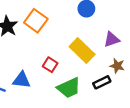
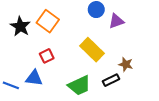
purple triangle: (112, 39) -> (116, 21), moved
red square: (50, 65) -> (47, 56), moved, turned 32

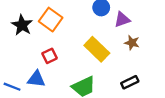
brown star: (126, 64) -> (132, 43), moved
black rectangle: (111, 80) -> (130, 82), moved

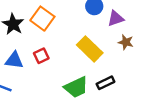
blue triangle: (36, 79) -> (14, 60), moved
black rectangle: (130, 82) -> (106, 83), moved

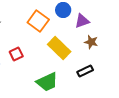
orange square: (42, 19) -> (38, 21), moved
black rectangle: (106, 83) -> (85, 71), moved

